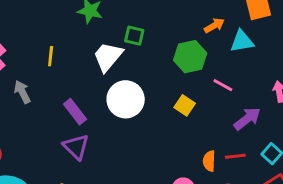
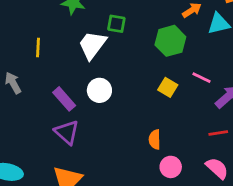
pink line: (223, 85) -> (202, 78), moved
white circle: (126, 99) -> (99, 90), moved, size x0.7
orange semicircle: (209, 161) -> (155, 140), moved

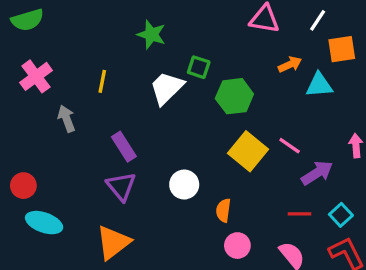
green hexagon: (170, 41) -> (234, 96), moved
yellow square: (168, 87) -> (248, 151), size x1.6
white circle: (99, 90) -> (184, 185), moved

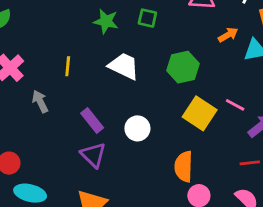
green square: (199, 67) -> (147, 18), moved
white trapezoid: (167, 88) -> (124, 66), turned 76
white circle: (184, 185) -> (137, 128), moved
orange semicircle: (223, 210) -> (184, 167), size x1.5

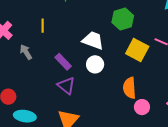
white trapezoid: (124, 66) -> (93, 40), moved

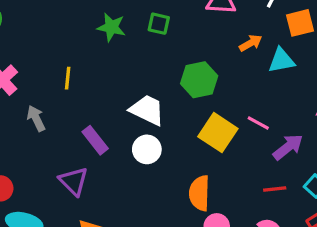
purple triangle: (66, 86) -> (74, 181), moved

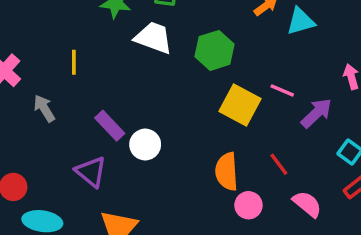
white trapezoid: (147, 110) -> (153, 38), moved
white circle: (147, 149) -> (145, 145), moved
red line: (275, 189) -> (279, 164), moved, turned 65

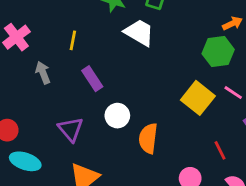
green hexagon: (215, 50) -> (218, 52), moved
purple rectangle: (110, 126) -> (92, 79), moved
orange semicircle: (227, 172) -> (148, 138), moved

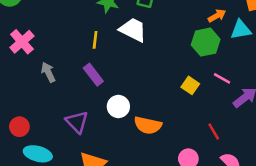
yellow line: (73, 40) -> (95, 40), moved
yellow square: (198, 98) -> (190, 85), size x0.6
orange semicircle: (148, 138) -> (148, 125), turned -80

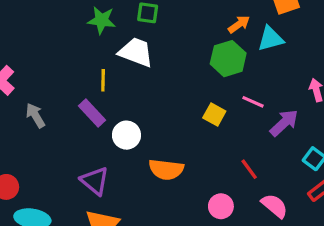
yellow line: (95, 40) -> (103, 80), moved
white circle: (118, 107) -> (126, 135), moved
purple triangle: (77, 122) -> (95, 181), moved

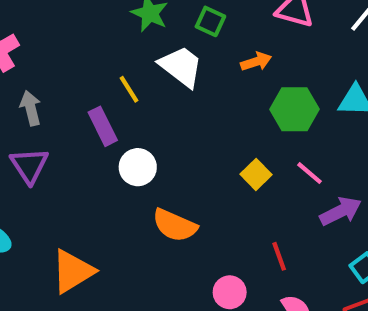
orange arrow: (239, 24) -> (256, 62), moved
yellow line: (103, 80) -> (129, 89), turned -50
purple triangle: (95, 181) -> (29, 165), moved

